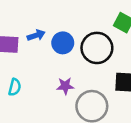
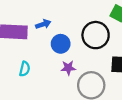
blue circle: (63, 43) -> (61, 44), moved

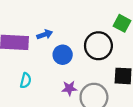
purple star: (68, 68) -> (69, 88), moved

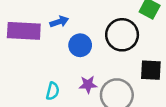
cyan semicircle: (26, 80) -> (53, 91), moved

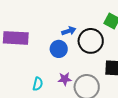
blue arrow: (59, 22) -> (69, 31), moved

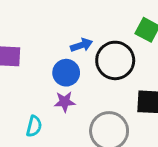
purple star: (65, 79) -> (65, 102), moved

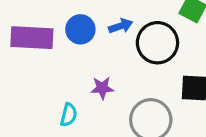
blue circle: (66, 73) -> (80, 29), moved

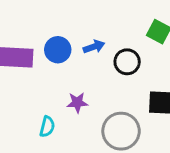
black circle: (157, 43) -> (127, 62), size x0.7

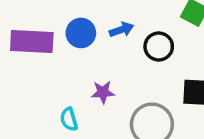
cyan semicircle: (47, 127) -> (69, 119), turned 150

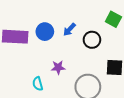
blue arrow: (121, 30) -> (69, 30), turned 152

